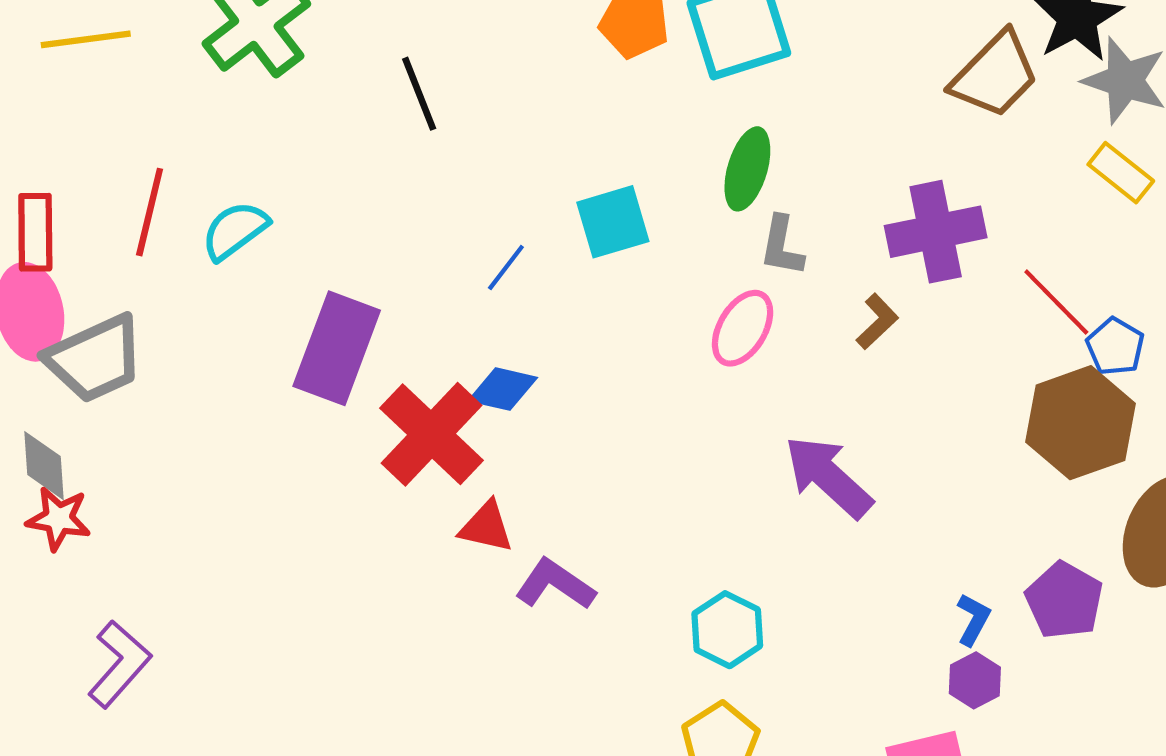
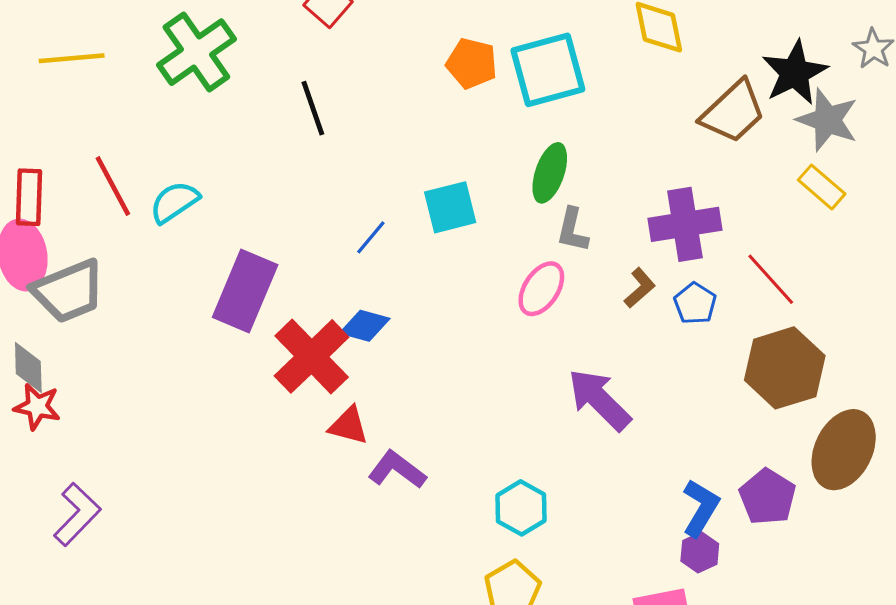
red line: (150, 212) -> (113, 186), turned -44
blue pentagon: (1115, 347) -> (695, 303), moved
blue L-shape: (973, 619) -> (701, 508), size x1.5

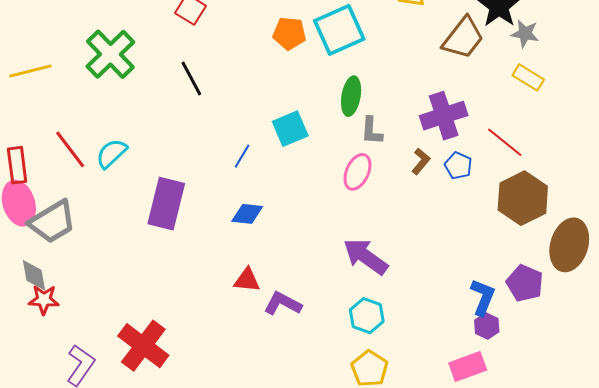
gray star: (827, 120) -> (525, 34), size x0.7
red cross: (312, 356) -> (143, 346), moved
purple arrow: (599, 400) -> (366, 257), moved

